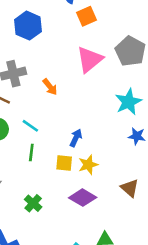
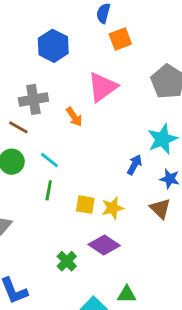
pink triangle: (90, 59) -> (102, 87), moved
blue arrow: (76, 138) -> (135, 165), moved
brown triangle: (130, 188) -> (160, 209), moved
green cross: (33, 203) -> (67, 261), moved

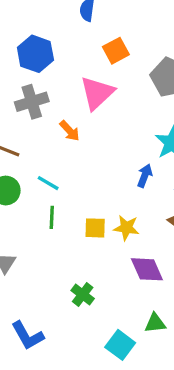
orange square: (120, 39) -> (116, 51), moved
gray cross: (33, 99) -> (32, 102), moved
yellow star: (113, 208) -> (126, 228), turned 30
purple diamond: (104, 245) -> (147, 269), moved, turned 40

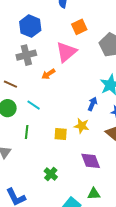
orange arrow: (70, 131) -> (48, 74), turned 96
green line: (52, 217) -> (27, 132), moved
yellow star: (126, 228) -> (82, 126), moved

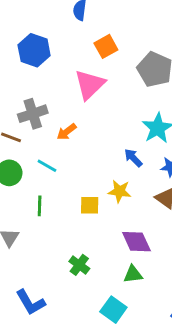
gray cross: (26, 55) -> (33, 114), moved
orange arrow: (48, 74) -> (67, 132), moved
blue arrow: (93, 104) -> (133, 158), turned -64
green triangle: (94, 194) -> (133, 274), moved

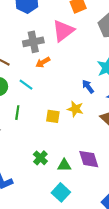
gray cross: (33, 114) -> (33, 42), moved
purple diamond: (136, 242) -> (89, 159), moved
green triangle: (133, 274) -> (64, 165), moved

